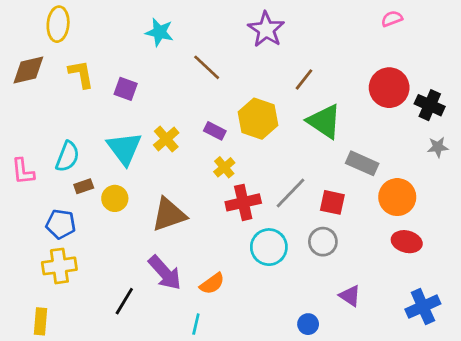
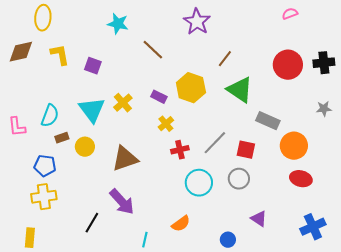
black cross: (430, 105) -> (324, 63), moved, turned -30
red cross: (243, 202) -> (180, 150), size x0.7
orange semicircle: (212, 284) -> (181, 224), moved

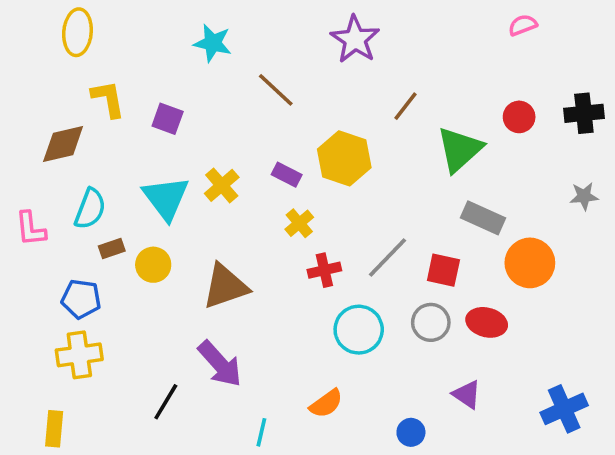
brown diamond: (21, 52) -> (63, 144), moved
red circle: (288, 65) -> (519, 117), size x0.6
green triangle: (240, 90) -> (460, 149), moved, turned 44
red ellipse: (301, 179) -> (487, 322), moved

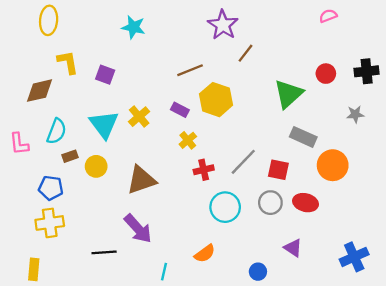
brown line: (276, 90) -> (190, 70), moved, turned -65
brown line: (406, 106) -> (246, 53), moved
gray star: (584, 196) -> (355, 114), moved
black line: (166, 402) -> (104, 252), turned 55

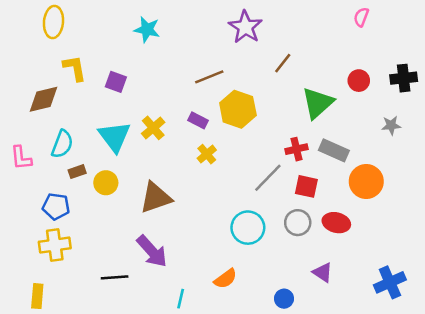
pink semicircle: (328, 16) -> (361, 17), turned -48
brown line: (246, 53) -> (283, 63), moved
red cross: (204, 170) -> (296, 149), moved

